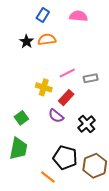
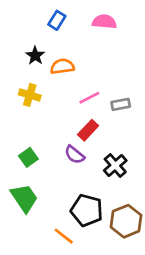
orange semicircle: (47, 39) -> (62, 66), moved
yellow cross: (44, 87) -> (30, 95), moved
green trapezoid: (18, 148) -> (24, 198), turned -45

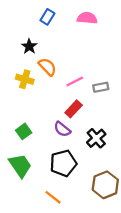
orange semicircle: (62, 66) -> (47, 67), moved, turned 54
black pentagon: (87, 210) -> (63, 163), moved, turned -30

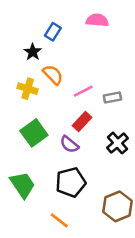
blue rectangle: (47, 17) -> (53, 32), moved
green square: (24, 131) -> (34, 133), moved, size x1.5
black cross: (96, 138) -> (117, 143), moved

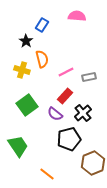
orange semicircle: (53, 75) -> (42, 59), turned 30
black cross: (117, 143) -> (83, 113), moved
black pentagon: (71, 182) -> (69, 139), moved

